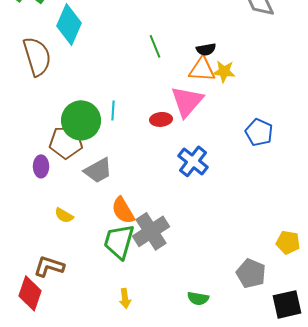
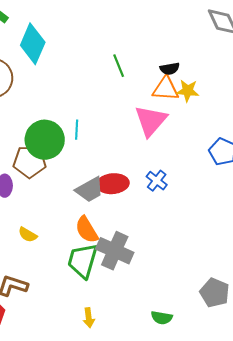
red ellipse: (161, 119) -> (113, 184), moved, size x1.4
blue cross: (193, 161) -> (157, 181), size x0.7
gray trapezoid: (98, 170) -> (90, 190), moved
gray cross: (151, 231) -> (115, 251), turned -33

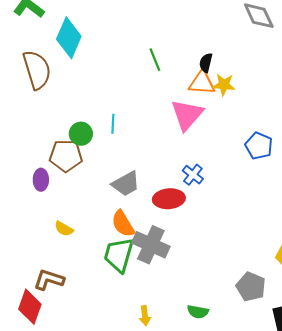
black semicircle: (170, 69) -> (206, 63), turned 114
green circle: (45, 140) -> (81, 134), size x0.6
red ellipse: (113, 184) -> (169, 199), moved
yellow arrow: (89, 318) -> (145, 316), moved

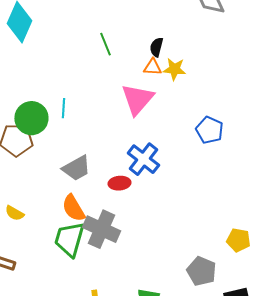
orange triangle: (202, 83) -> (152, 67), size x0.7
green circle: (81, 134) -> (31, 118), size x1.4
blue cross: (193, 175) -> (143, 159), size x1.5
red ellipse: (169, 199) -> (119, 183), size x0.7

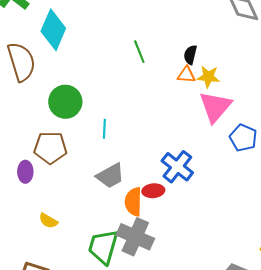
pink triangle: (137, 99) -> (215, 107), moved
cyan line: (63, 108) -> (104, 129), moved
green circle: (31, 118) -> (65, 102), moved
orange semicircle: (73, 208) -> (133, 202), moved, turned 32

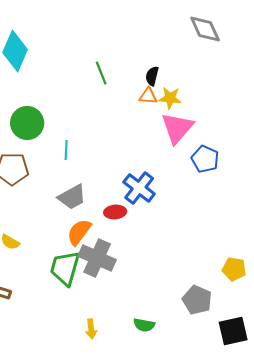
orange semicircle: (133, 202) -> (79, 232), moved, turned 36

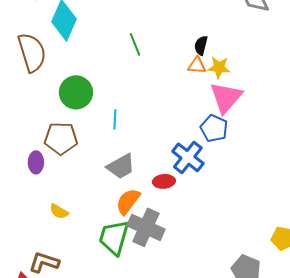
green line: (101, 73) -> (135, 44), moved
blue pentagon: (205, 159) -> (214, 128), moved

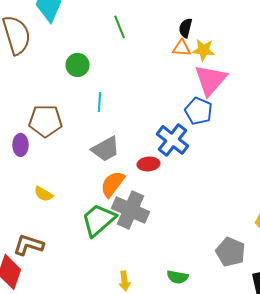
green circle: (76, 92) -> (78, 65), moved, size x0.7
green trapezoid: (114, 237) -> (98, 220), turned 33

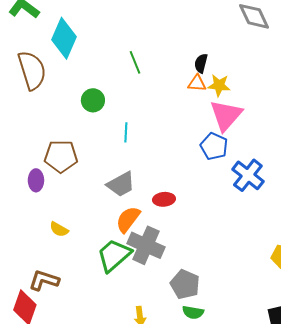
cyan line: (100, 102) -> (126, 132), moved
blue cross: (172, 140) -> (248, 175), moved
gray pentagon: (230, 252) -> (185, 284), moved

